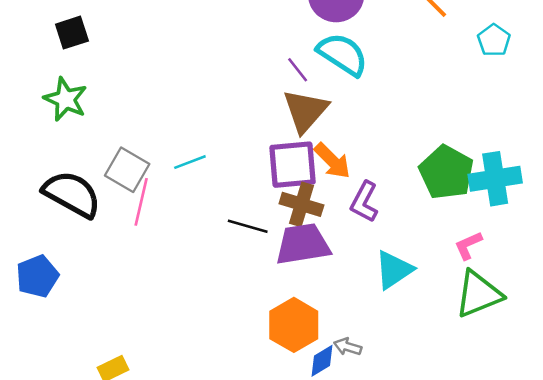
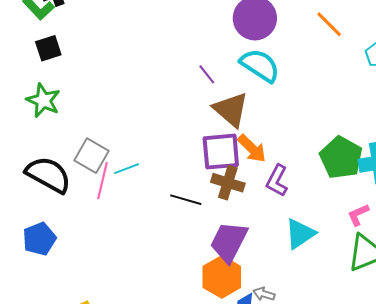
purple line: (298, 70) -> (207, 74), moved
brown triangle: (305, 111) -> (231, 109), turned -30
cyan line: (190, 162) -> (127, 169), moved
purple trapezoid: (303, 244) -> (229, 242), moved, turned -54
blue pentagon: (37, 276) -> (39, 239), moved

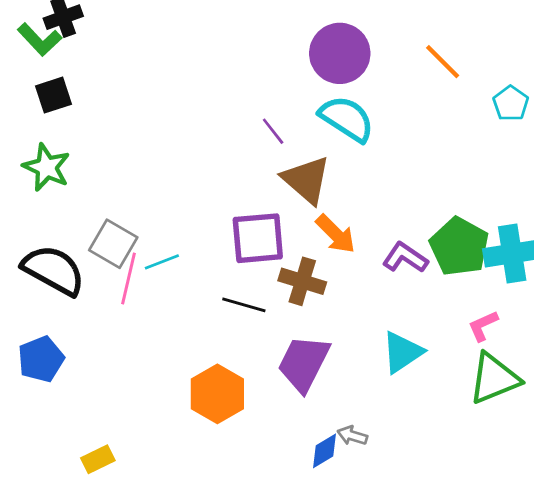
purple square: (221, 152) -> (258, 238), moved
purple L-shape: (277, 181) -> (405, 258), moved, turned 96
orange hexagon: (222, 277) -> (217, 394), moved

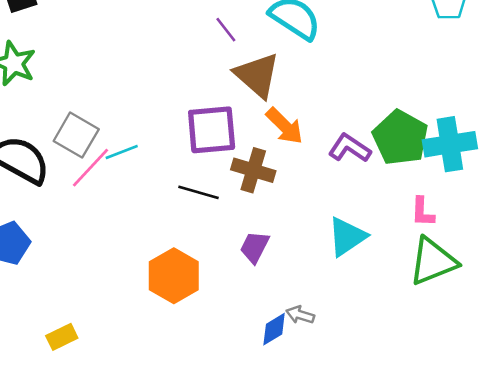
pink line: (129, 279) -> (90, 168), turned 30
pink L-shape: (483, 326) -> (423, 212), turned -64
purple trapezoid: (304, 363) -> (255, 247), size x0.6

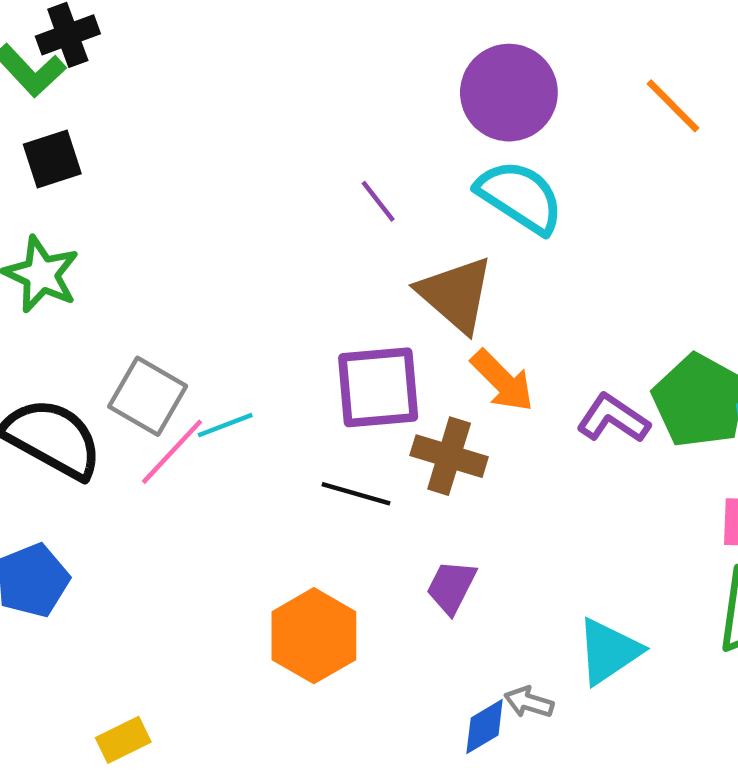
purple line: (226, 30) -> (378, 201), moved
cyan triangle: (347, 237) -> (609, 651), moved

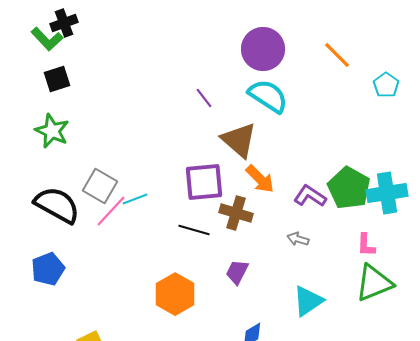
gray arrow: (529, 702) -> (298, 239), moved

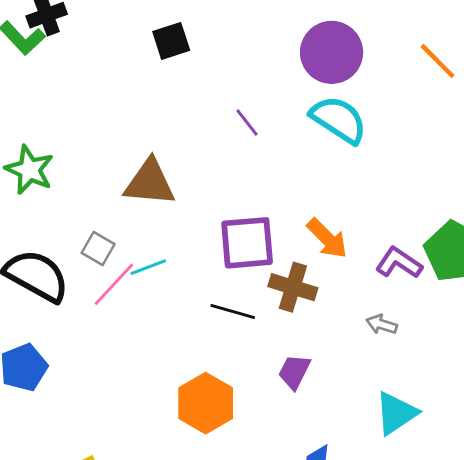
black square: (57, 79) -> (171, 41), moved
brown triangle: (239, 140) -> (150, 183), moved, turned -36
gray square: (100, 186) -> (98, 249), size x0.7

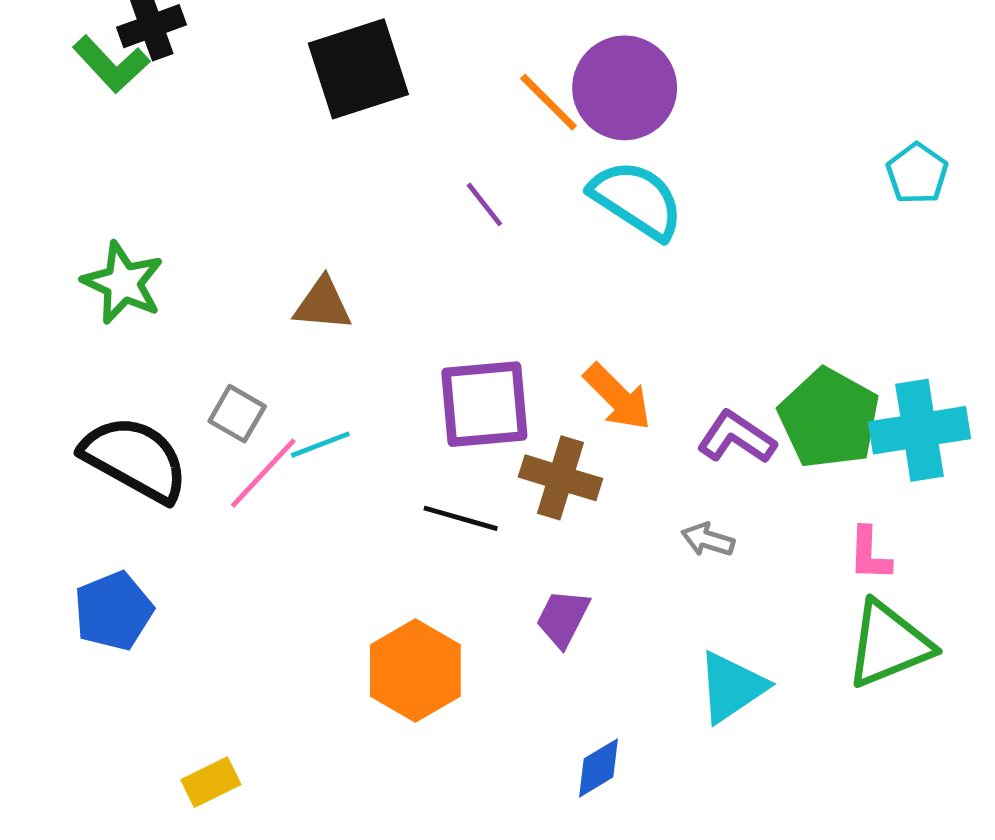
black square: (171, 41) -> (358, 69), size x1.6
orange line: (438, 61) -> (549, 102), moved
brown triangle: (150, 183) -> (323, 304), size x0.7

